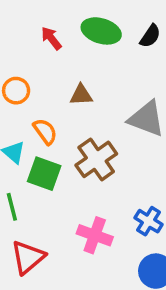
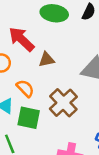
red arrow: (51, 38) -> (22, 39), moved, size x1.6

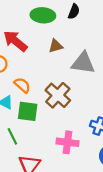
brown triangle: (47, 60) -> (56, 46), moved

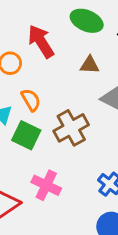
pink cross: (67, 142) -> (46, 185), moved

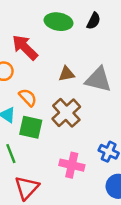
brown triangle: (90, 65) -> (67, 74), moved
pink cross: (46, 185) -> (72, 165), moved

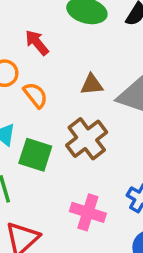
red arrow: (25, 47) -> (37, 43), size x0.7
orange semicircle: (28, 97) -> (35, 95), moved

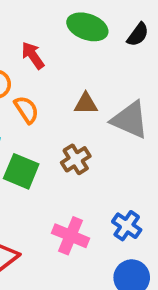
brown cross: (87, 139) -> (76, 159), size x0.7

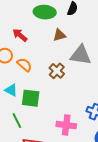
brown triangle: (86, 104) -> (59, 35), moved
brown cross: (76, 159) -> (57, 71), moved

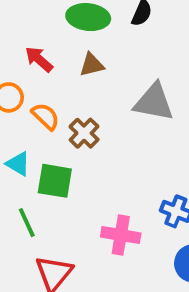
brown triangle: (59, 35) -> (92, 65), moved
brown cross: (57, 71) -> (84, 133), moved

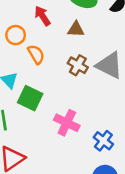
brown cross: (84, 133) -> (78, 65), moved, turned -30
pink cross: (121, 235) -> (67, 123), moved

